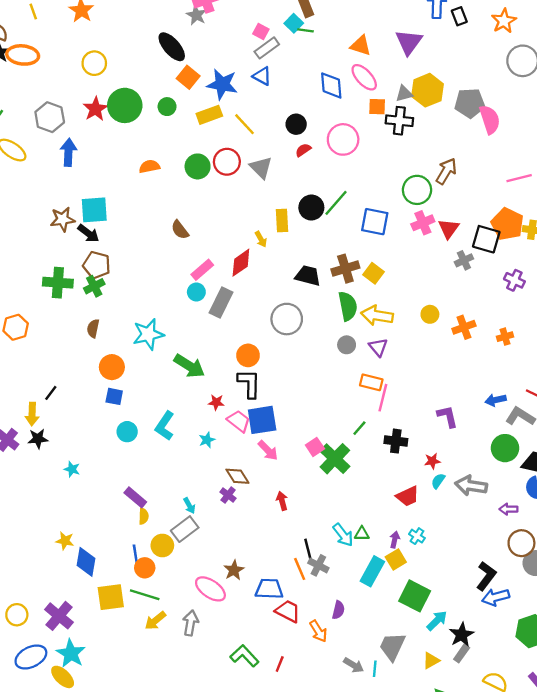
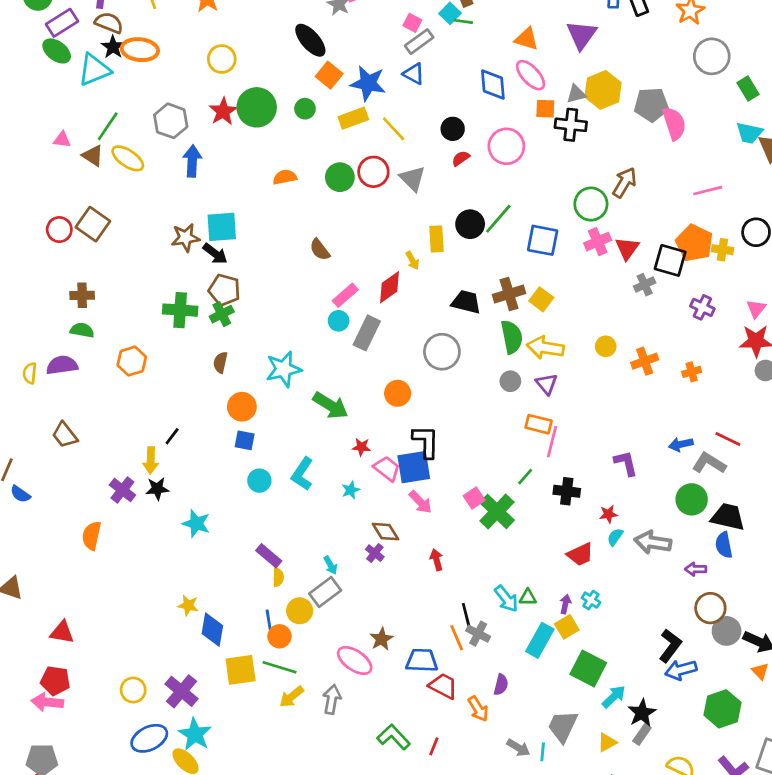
black L-shape: (249, 384) -> (426, 442), moved
cyan star: (72, 469) -> (196, 524), size x1.5

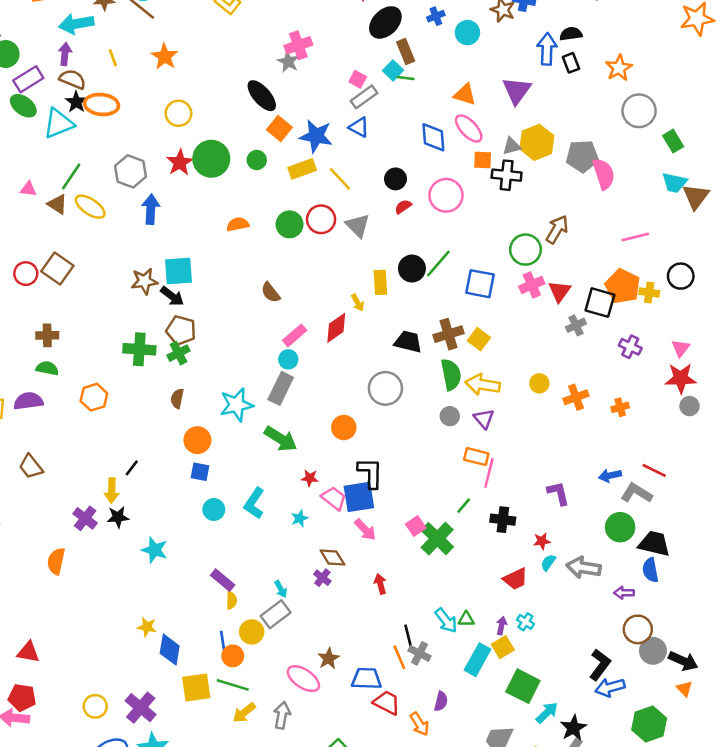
gray rectangle: (367, 333) -> (281, 388), moved

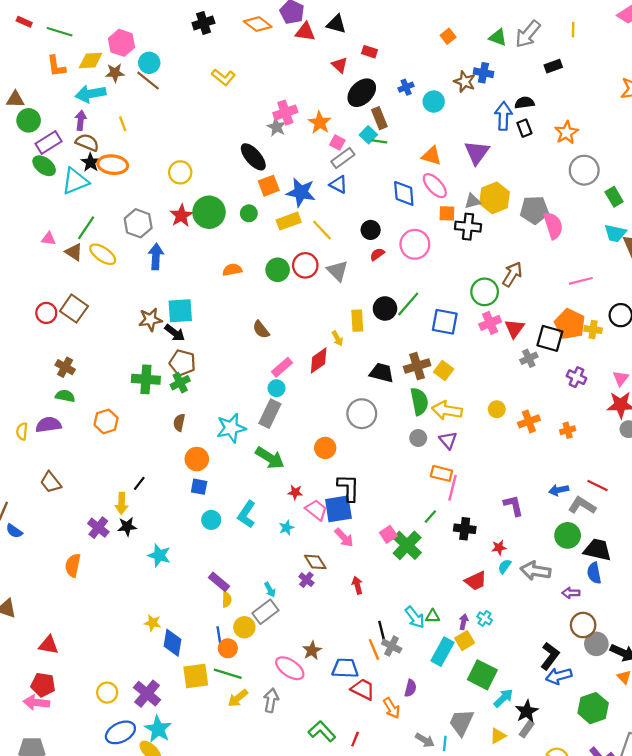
orange star: (165, 57) -> (320, 123), moved
orange square: (279, 128) -> (269, 186), turned 30
brown cross: (47, 335) -> (65, 367), turned 30

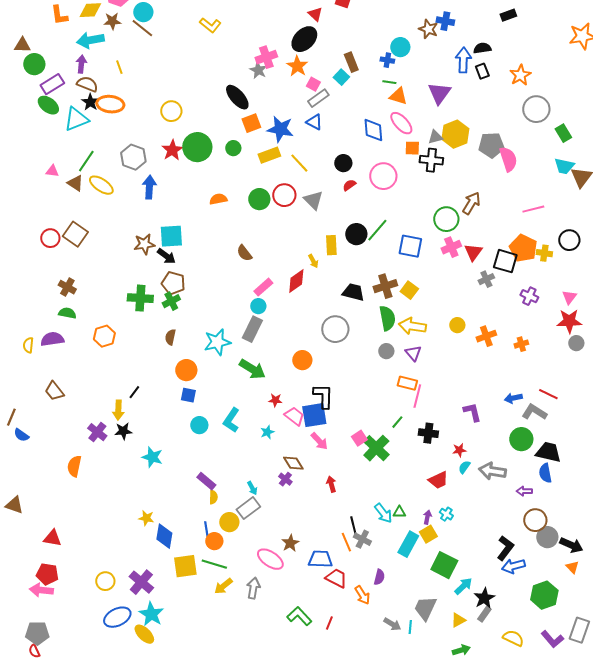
blue cross: (406, 87) -> (387, 60), moved, turned 32
black ellipse: (362, 93) -> (304, 39), moved
green line: (379, 141) -> (389, 82), moved

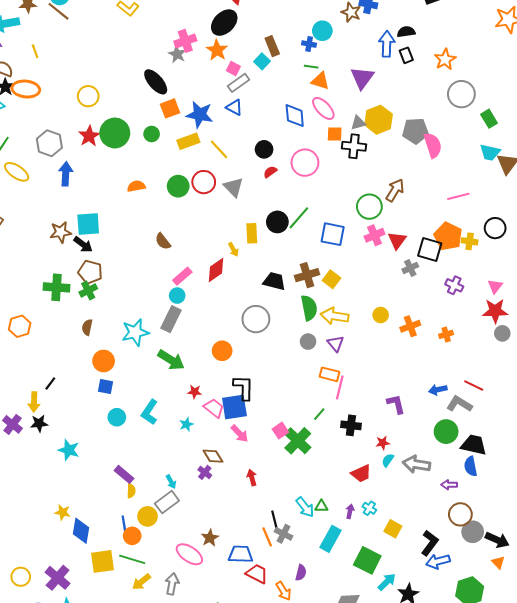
yellow square: (428, 534) -> (393, 529), moved, turned -30

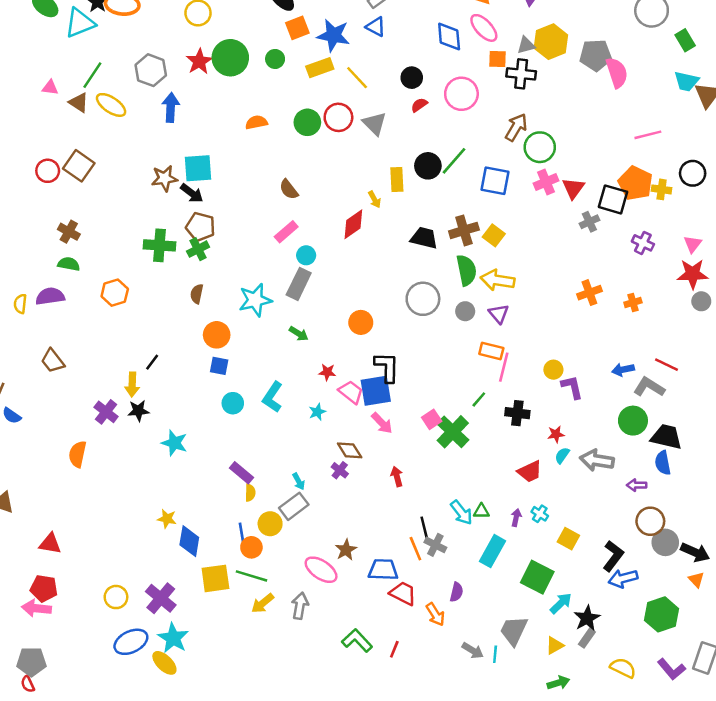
brown arrow: (395, 190) -> (516, 127), moved
pink rectangle: (182, 276) -> (286, 232), moved
yellow circle: (381, 315) -> (553, 370), moved
gray circle: (256, 319) -> (423, 299), moved
green arrow: (171, 360) -> (299, 334), size x0.6

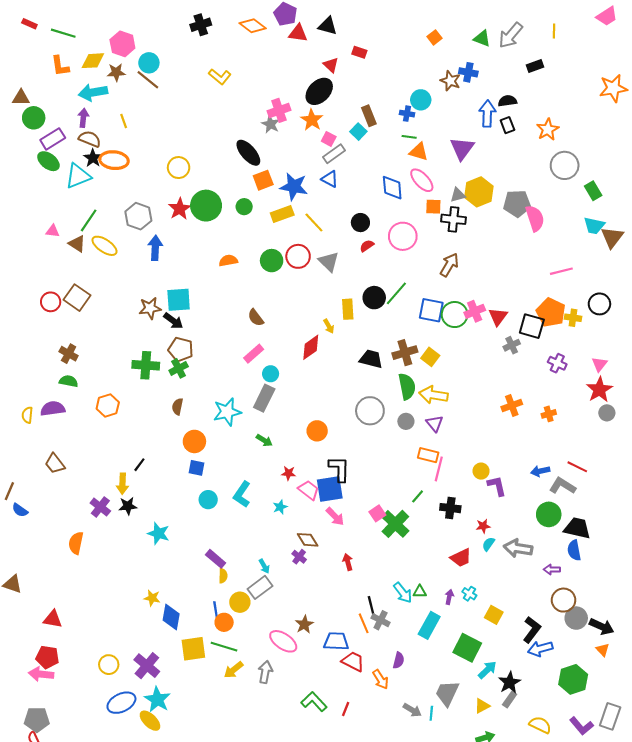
green circle: (540, 147) -> (455, 315), moved
red star: (693, 274) -> (599, 390), turned -30

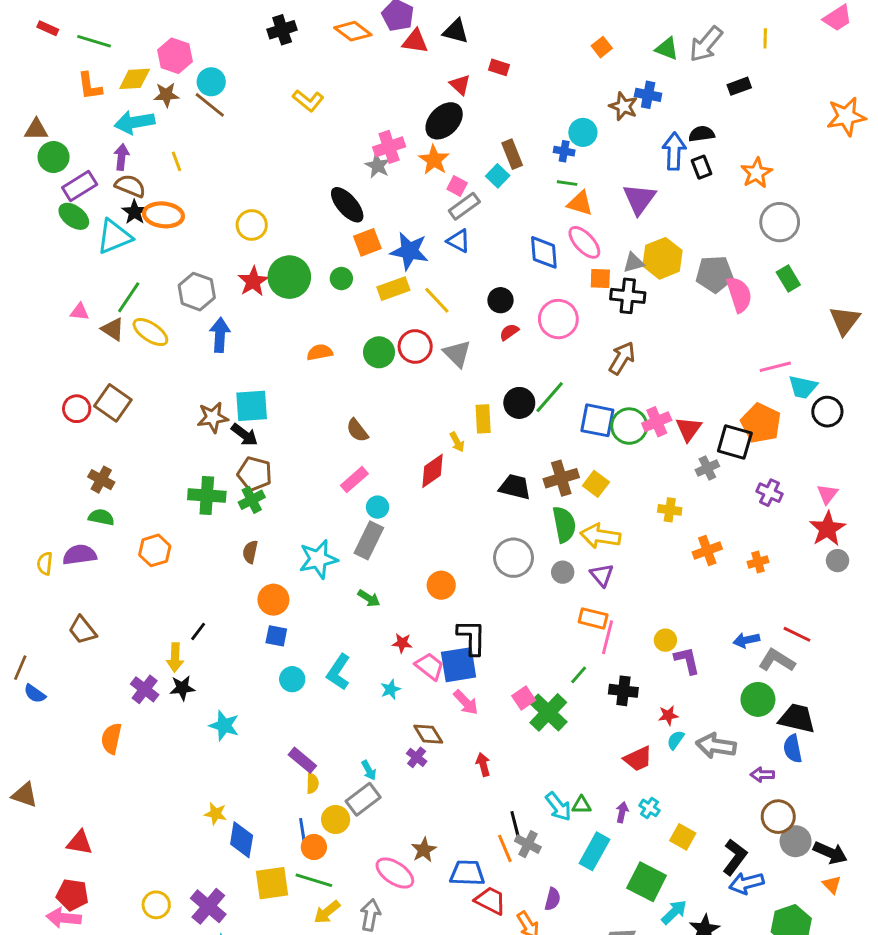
green rectangle: (593, 191) -> (788, 279), moved
cyan trapezoid: (594, 226) -> (803, 387), moved
yellow cross: (573, 318) -> (670, 510), moved

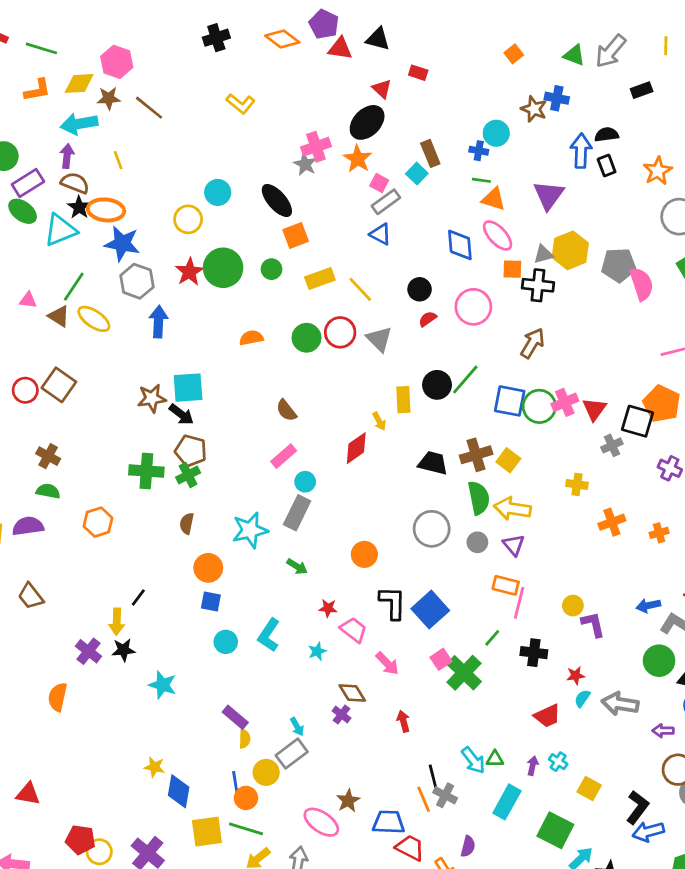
cyan circle: (211, 82) -> (218, 192), moved
orange L-shape: (90, 86) -> (37, 90), turned -92
blue star: (409, 251) -> (122, 244), moved
blue square: (459, 665) -> (430, 610), moved, turned -33
red pentagon: (72, 895) -> (80, 840), moved

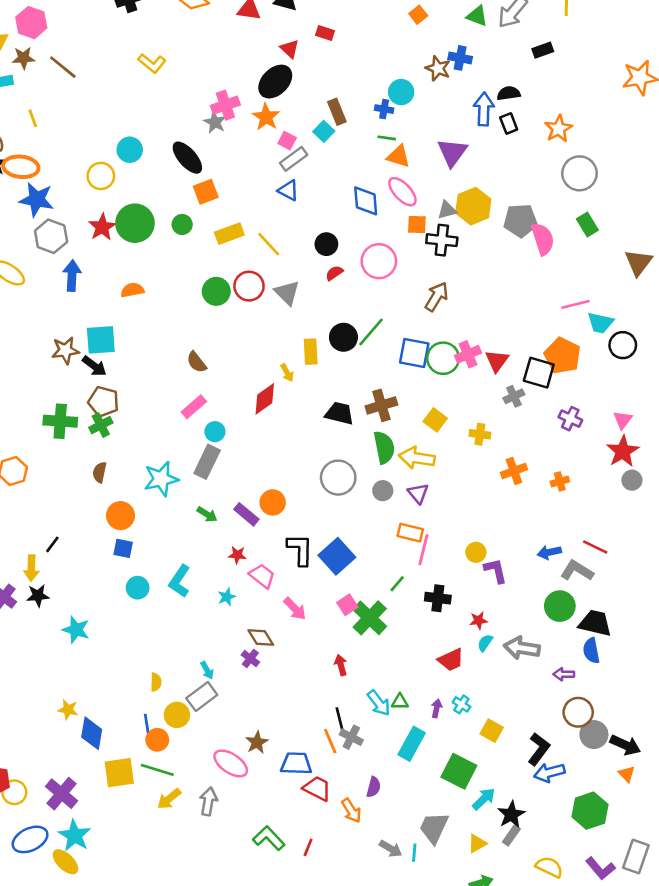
orange semicircle: (251, 338) -> (132, 290), moved
yellow square: (508, 460) -> (435, 420), moved
purple rectangle: (235, 717) -> (246, 514), moved
red arrow: (403, 721) -> (341, 665), moved

